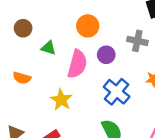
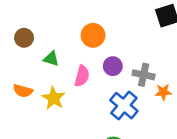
gray cross: (137, 41) -> (144, 75), moved
pink semicircle: (77, 64) -> (82, 76), size x0.7
yellow star: (61, 100) -> (54, 98), moved

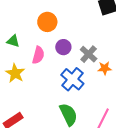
gray cross: (144, 75) -> (89, 54), turned 30

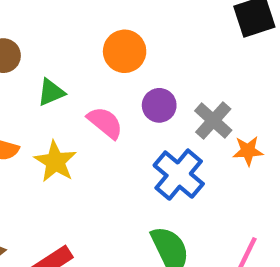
green triangle: (13, 41) -> (51, 92), turned -40
pink semicircle: (38, 55) -> (105, 123), turned -66

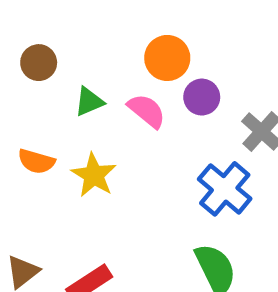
purple circle: (159, 105) -> (202, 97), moved
pink semicircle: (105, 123) -> (147, 111), moved

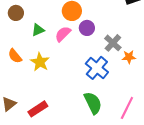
pink semicircle: (147, 111) -> (63, 34), turned -84
orange semicircle: (36, 161) -> (15, 56), turned 35

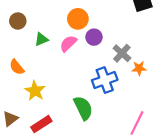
yellow star: (40, 62) -> (35, 91), moved
blue cross: (97, 68) -> (105, 80), turned 30
green semicircle: (93, 103) -> (83, 108), moved

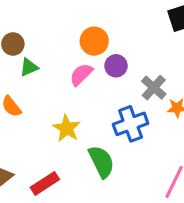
green triangle: (41, 39) -> (29, 67), moved
yellow star: (35, 91) -> (67, 128), moved

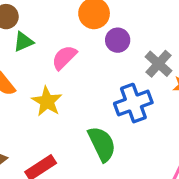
pink semicircle: (81, 75) -> (64, 57), moved
yellow star: (67, 128) -> (47, 101), moved

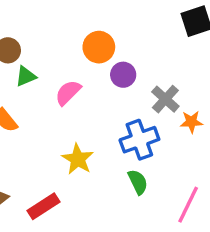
yellow star: (47, 101) -> (78, 159), moved
green semicircle: (102, 144) -> (138, 182), moved, size x0.7

